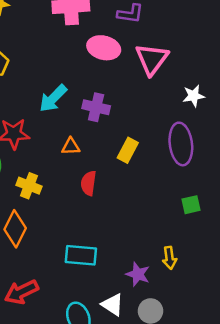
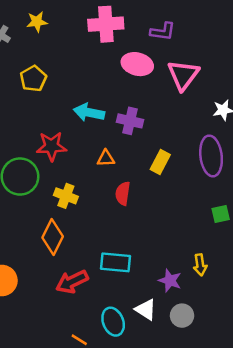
cyan arrow: (53, 98) -> (89, 112), turned 56
red arrow: (21, 292) -> (72, 282), moved

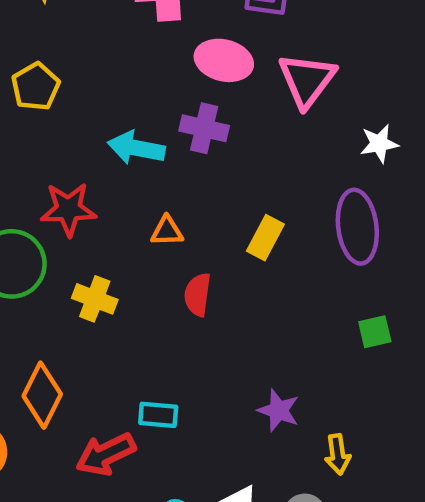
purple cross: (130, 121) -> (204, 128), moved
orange diamond: (53, 237) -> (42, 395), moved
cyan rectangle: (116, 262) -> (158, 415), moved, size x0.7
yellow arrow: (200, 265) -> (338, 454), moved
purple star: (170, 281) -> (279, 410), moved

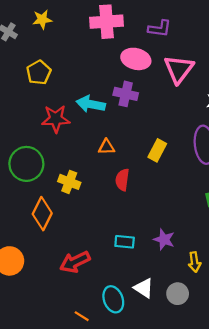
red star: (68, 209) -> (56, 119), moved
orange diamond: (42, 395) -> (42, 214), moved
cyan rectangle: (158, 415) -> (125, 242), moved

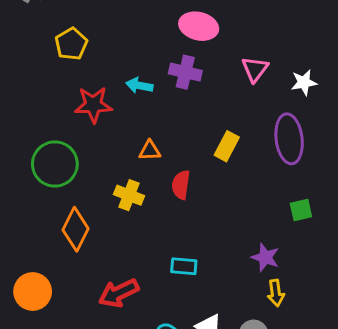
pink triangle: (179, 69) -> (255, 69), moved, size x0.7
cyan arrow: (91, 104) -> (139, 85), size x0.7
orange triangle: (106, 147) -> (150, 151), moved
yellow cross: (69, 182) -> (129, 195), moved
purple star: (164, 239) -> (265, 257), moved

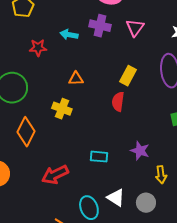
pink triangle: (255, 69) -> (135, 28), moved
red star: (93, 105) -> (38, 48), size x0.7
red semicircle: (181, 185) -> (118, 102), moved
purple star: (265, 257) -> (140, 151), moved

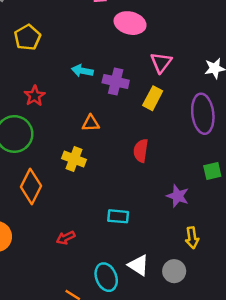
purple cross: (100, 26) -> (116, 81), moved
red star: (38, 48) -> (35, 96), moved, turned -30
yellow rectangle: (128, 76) -> (153, 98), moved
purple star: (140, 151) -> (178, 196), moved
red arrow: (55, 175) -> (66, 238), size x0.6

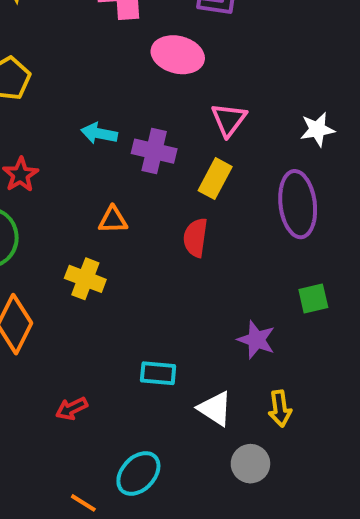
red semicircle: (141, 151) -> (195, 238), moved
white triangle: (138, 265) -> (215, 409), moved
cyan ellipse: (106, 277) -> (138, 473), turned 64

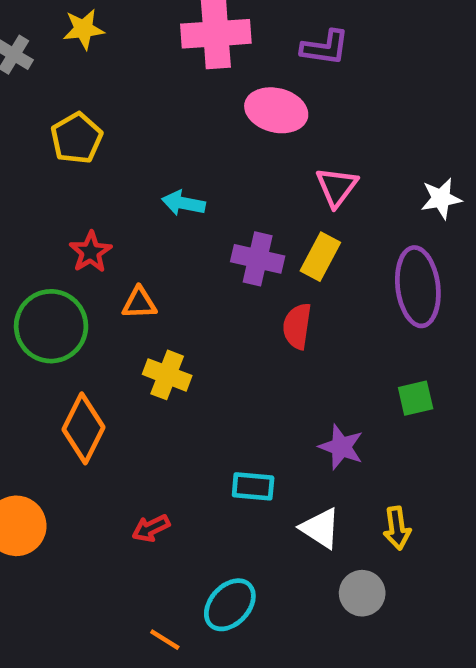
purple cross: (154, 151) -> (258, 259), moved
orange triangle: (113, 220) -> (139, 303), moved
green square: (313, 299) -> (416, 398), moved
purple star: (256, 340) -> (341, 447), moved

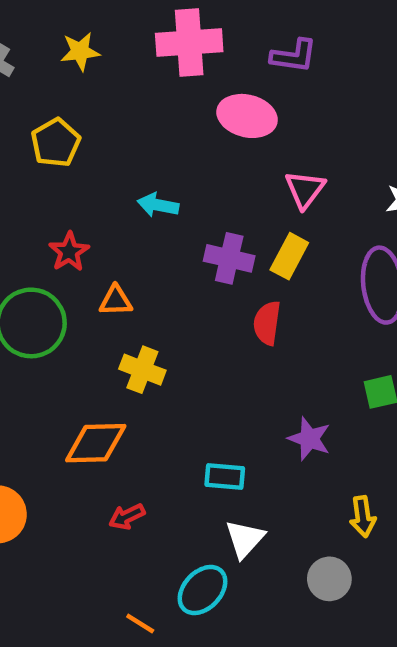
yellow star: (84, 29) -> (80, 51), moved
orange diamond: (84, 428) -> (96, 443), moved, turned 62
white triangle: (320, 528) -> (245, 539), moved, turned 39

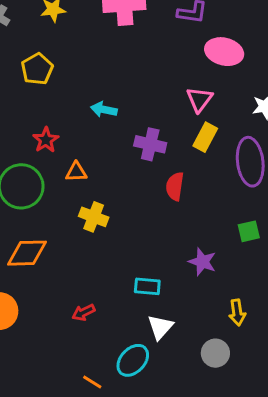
pink ellipse: (247, 116) -> (224, 52), moved
yellow rectangle: (289, 256) -> (205, 137), moved
orange diamond: (96, 443) -> (27, 253), moved

